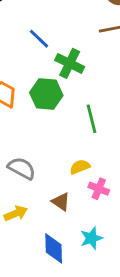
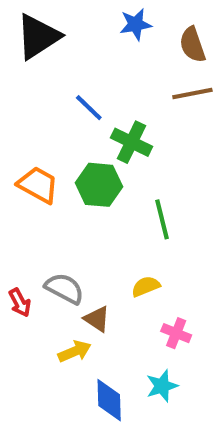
pink cross: (99, 189) -> (176, 333), moved
brown triangle: (61, 202) -> (97, 319), moved
yellow arrow: (16, 213) -> (75, 351), moved

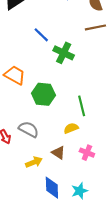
green hexagon: (99, 185) -> (43, 94), moved
green line: (162, 219) -> (82, 106), moved
brown triangle: (97, 319) -> (58, 153), moved
cyan star: (162, 386) -> (80, 191), moved

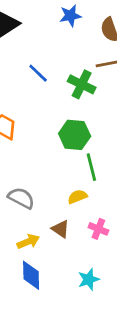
green cross: (64, 53) -> (82, 84), moved
green hexagon: (43, 94) -> (75, 135), moved
blue diamond: (52, 188) -> (31, 275), moved

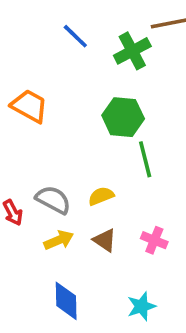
green cross: (82, 84) -> (132, 51), turned 36
yellow semicircle: (77, 197) -> (101, 196), moved
yellow arrow: (28, 242) -> (59, 240), moved

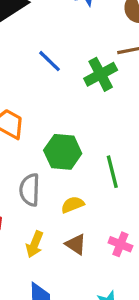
green hexagon: (123, 117) -> (63, 152), moved
gray semicircle: (53, 200) -> (30, 190), moved, turned -116
yellow arrow: (59, 240) -> (35, 244), turned 135

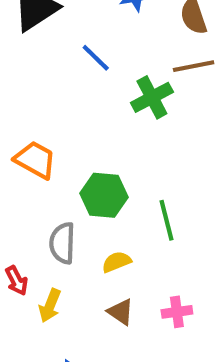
blue line: (49, 61) -> (96, 58), moved
yellow arrow: (35, 244) -> (50, 306), moved
pink cross: (120, 244) -> (177, 312), turned -30

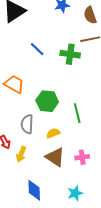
blue line: (96, 58) -> (37, 49), moved
green cross: (152, 97) -> (70, 54), turned 36
brown triangle: (121, 312) -> (55, 157), size x1.5

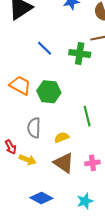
green hexagon: (47, 101) -> (49, 92), moved
yellow arrow: (21, 154) -> (28, 160), turned -91
blue diamond: (34, 190) -> (41, 198), turned -60

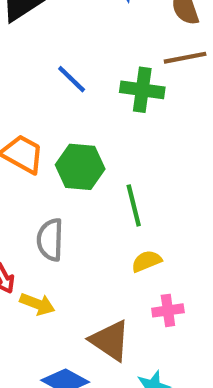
green line: (87, 116) -> (134, 205), moved
yellow semicircle: (62, 137) -> (147, 261), moved
brown triangle: (64, 163) -> (110, 340), moved

